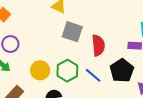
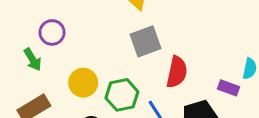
gray square: (72, 32) -> (146, 41), turned 35

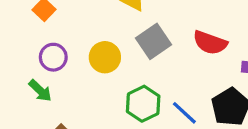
red semicircle: (177, 72) -> (210, 43), moved, turned 112
yellow circle: (83, 83) -> (105, 57), moved

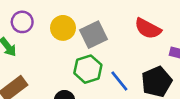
gray square: (153, 41) -> (94, 35), moved

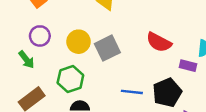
green hexagon: (88, 69) -> (70, 79), moved
blue line: (119, 81) -> (132, 92), turned -45

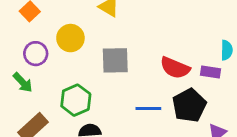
yellow circle: (78, 42) -> (70, 38), moved
red semicircle: (159, 42) -> (175, 68), moved
gray square: (107, 48) -> (115, 60), turned 30

